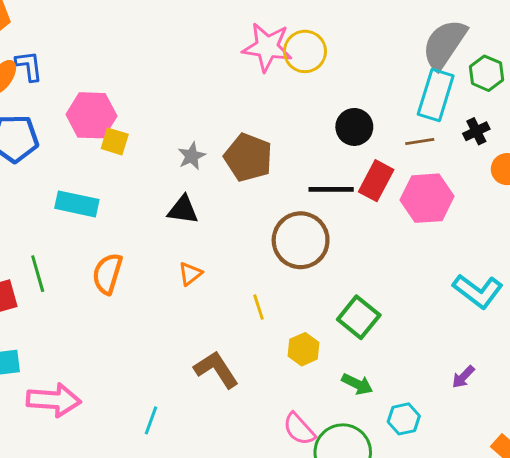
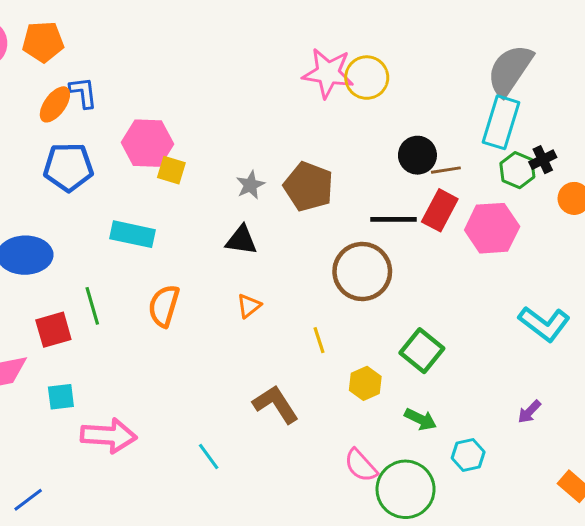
green hexagon: (487, 73) -> (517, 170), moved
brown line: (420, 141) -> (446, 170), moved
cyan line: (151, 420) -> (209, 456), turned -56

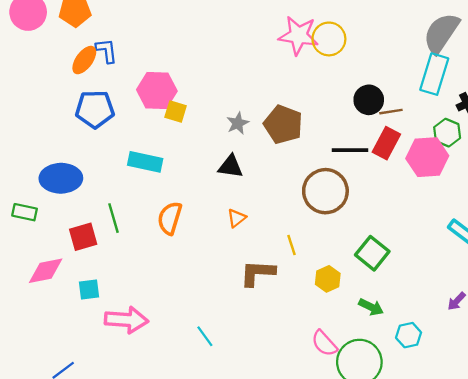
green hexagon: (517, 170) -> (447, 133), moved
brown L-shape: (276, 404) -> (258, 273), moved, turned -54

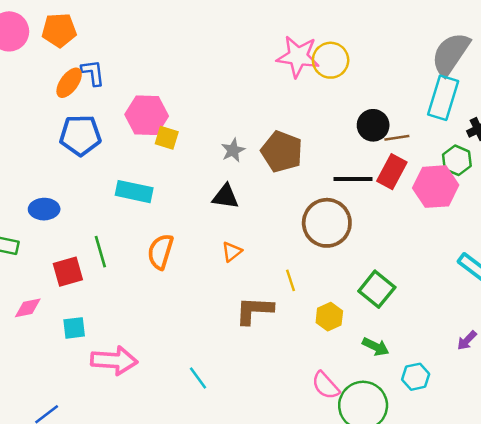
blue ellipse: (61, 178) -> (44, 209), size x0.7
pink diamond: (46, 271) -> (28, 308), size x0.7

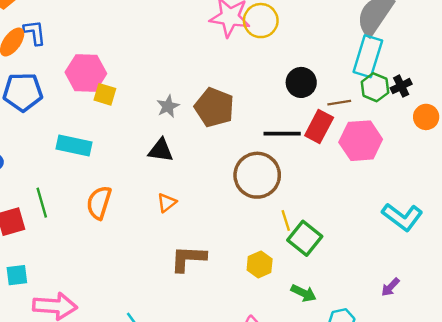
brown line: (397, 138) -> (339, 103), moved
green hexagon: (457, 160) -> (375, 87), moved
yellow line: (291, 280) -> (286, 220), moved

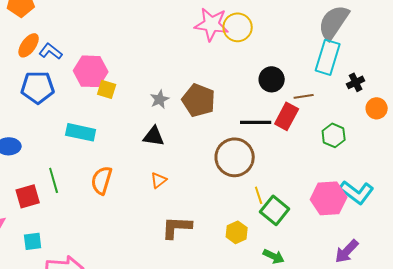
blue L-shape: (35, 32) -> (51, 51), moved, turned -45
green hexagon: (375, 87) -> (334, 135), moved
pink hexagon: (361, 141) -> (329, 198), moved
purple arrow: (390, 287) -> (347, 251), size x1.5

